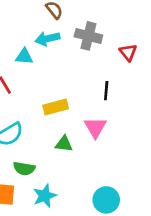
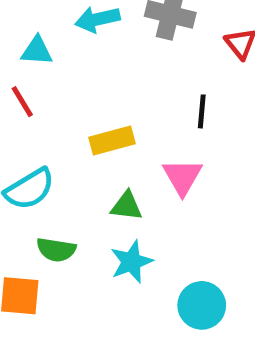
cyan triangle: (24, 56) -> (37, 51), moved
cyan star: (45, 196) -> (131, 262), moved

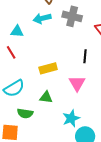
green triangle: (127, 206) -> (46, 97), moved
cyan star: (131, 262) -> (71, 118), moved

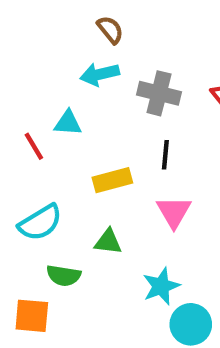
gray cross: (72, 16) -> (159, 93), moved
cyan triangle: (17, 31) -> (68, 123), moved
black line: (85, 56) -> (165, 155), moved

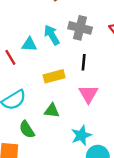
cyan arrow: (100, 74) -> (52, 35), moved, turned 72
green semicircle: (64, 276) -> (27, 129), turned 48

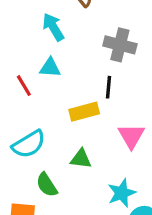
cyan arrow: (52, 35) -> (53, 27), moved
black line: (84, 62) -> (109, 87), moved

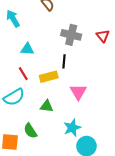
cyan arrow: (53, 27) -> (13, 19), moved
red line: (24, 86) -> (23, 74), moved
green semicircle: (47, 185) -> (30, 131), moved

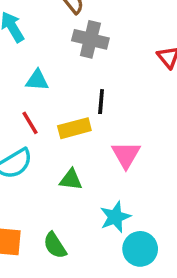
gray cross: (71, 35) -> (90, 39), moved
green semicircle: (30, 131) -> (55, 245), moved

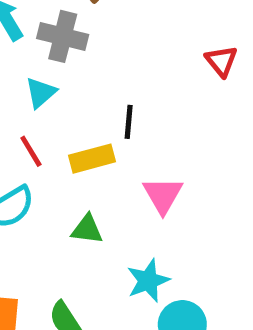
gray cross: (90, 39) -> (63, 36), moved
cyan triangle: (37, 80) -> (41, 93), turned -45

